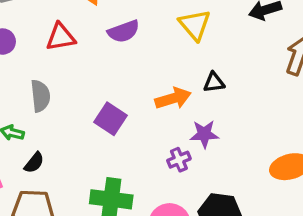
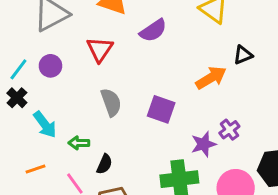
red triangle: (61, 37) -> (100, 49), turned -32
gray semicircle: (40, 96) -> (111, 102), moved
purple star: (204, 134) -> (204, 144), moved

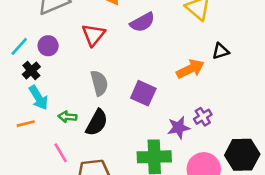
black cross: (17, 98) -> (31, 71), moved
black semicircle: (104, 164) -> (97, 123), moved, size x1.5
orange line: (36, 169) -> (26, 124), moved

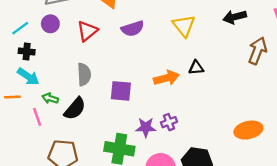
purple circle: (48, 46) -> (50, 24), moved
black cross: (31, 71) -> (27, 52), turned 35
purple square: (143, 93) -> (121, 91), turned -30
cyan arrow: (38, 98) -> (28, 77), turned -35
pink line: (61, 153) -> (37, 117), moved

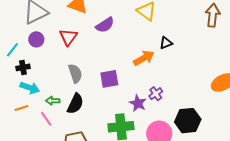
purple star: (146, 127) -> (138, 103), turned -30

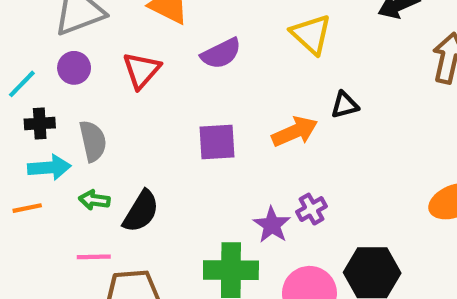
gray semicircle: (75, 73) -> (93, 141), moved
purple square: (109, 79) -> (217, 142), moved
cyan arrow: (30, 88) -> (49, 167), turned -30
pink line: (46, 119) -> (94, 257), moved, turned -63

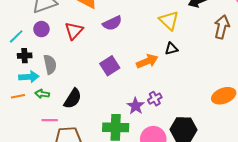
yellow triangle: (311, 34) -> (169, 20), moved
purple square: (217, 142) -> (110, 66), turned -30
green arrow: (94, 200) -> (42, 94), moved

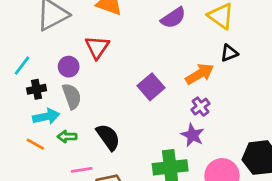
purple semicircle: (112, 23) -> (173, 18), moved
purple circle: (41, 29) -> (69, 67), moved
orange line: (18, 96) -> (35, 144), turned 48
black semicircle: (73, 99) -> (108, 137), turned -60
purple cross: (155, 99) -> (200, 107), moved

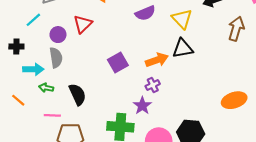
black triangle: (229, 53) -> (183, 48), size x1.5
cyan line: (22, 66) -> (33, 20), moved
black cross: (37, 89) -> (16, 46), moved
orange line: (35, 144) -> (18, 100), moved

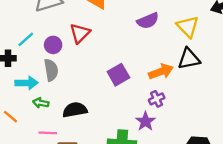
cyan line: (33, 20) -> (26, 39), moved
black semicircle: (77, 94) -> (75, 110), turned -75

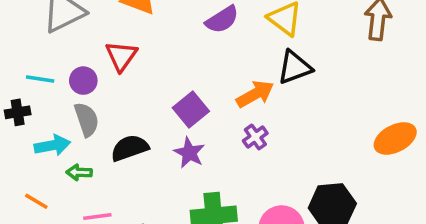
cyan line: (26, 39) -> (40, 79), turned 60
black semicircle: (75, 110) -> (130, 148), moved
purple star: (145, 121) -> (189, 153), moved

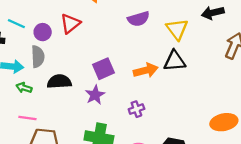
purple cross: (255, 137) -> (136, 109), moved

